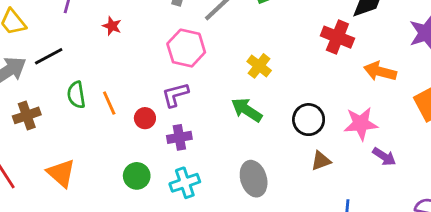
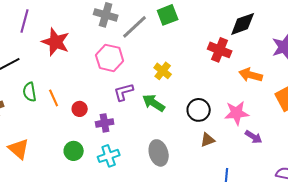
red star: (112, 26) -> (56, 42), size x2.0
purple L-shape: (175, 95) -> (124, 92), moved

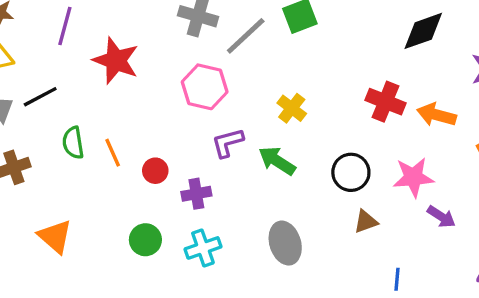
red cross: (220, 50) -> (385, 102), moved

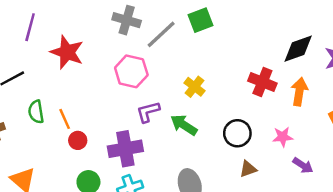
black diamond: (423, 31) -> (298, 49), moved
orange arrow: (436, 115) -> (299, 92), turned 84
red circle: (155, 171) -> (78, 140), moved
pink star: (413, 177) -> (283, 137), size x0.7
purple cross: (196, 194) -> (125, 149), size x1.6

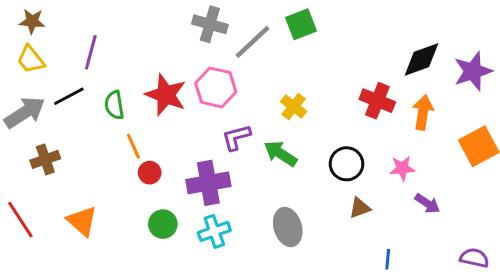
purple line: (30, 27) -> (91, 52), moved
red star: (67, 52) -> (166, 95), moved
green semicircle: (36, 112) -> (114, 105), moved

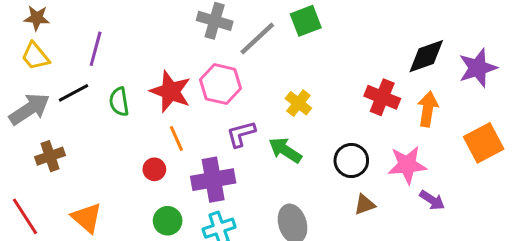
orange line: (133, 146) -> (176, 138), moved
pink star: (402, 168) -> (407, 165), size x1.5

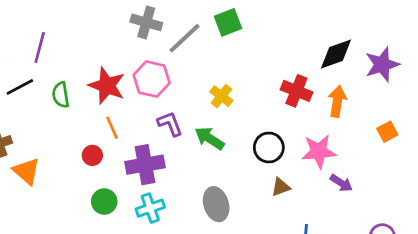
purple L-shape: (241, 134) -> (170, 124), turned 84
orange square: (484, 143) -> (387, 132), size x0.6
orange triangle: (87, 218) -> (26, 171), moved

